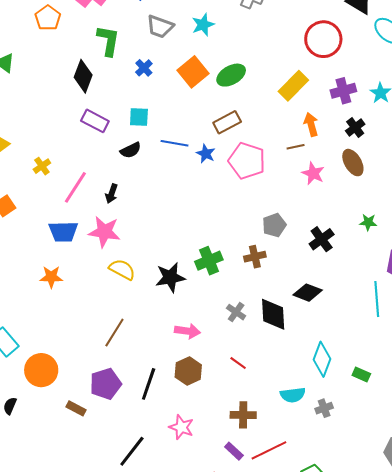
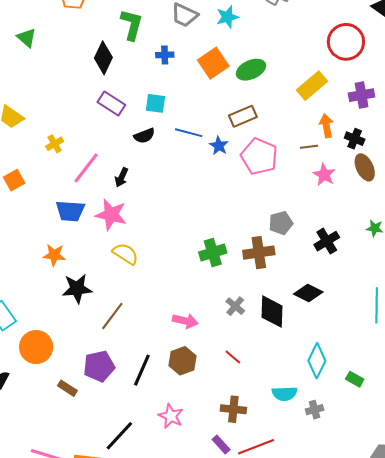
blue cross: (144, 68) -> (165, 55), turned 36
black cross: (355, 128) -> (355, 139), moved, turned -36
brown cross: (255, 257) -> (259, 253), size x1.4
black star: (170, 277) -> (77, 289), moved

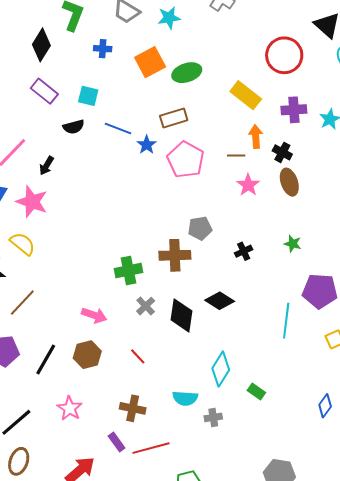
yellow rectangle: (312, 86) -> (246, 95), turned 72
black cross: (327, 241) -> (244, 251), size x0.7
green cross: (213, 253) -> (128, 271), moved
yellow semicircle: (125, 254) -> (23, 244), moved

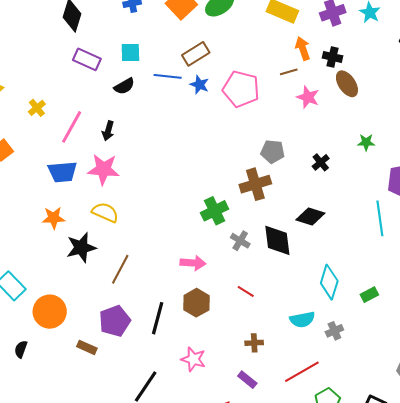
brown rectangle: (174, 118) -> (196, 54), moved
gray pentagon: (200, 228) -> (273, 152), turned 30
green rectangle: (256, 392) -> (369, 295), turned -48
brown cross: (133, 408) -> (254, 343), size x0.7
red line: (151, 448) -> (302, 372), moved

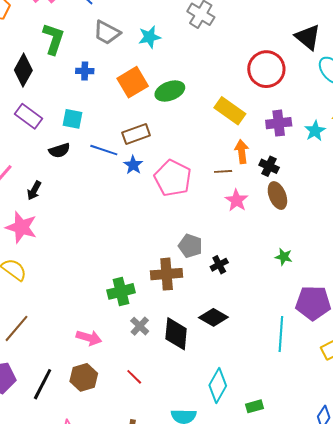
black cross: (321, 162) -> (219, 265), moved

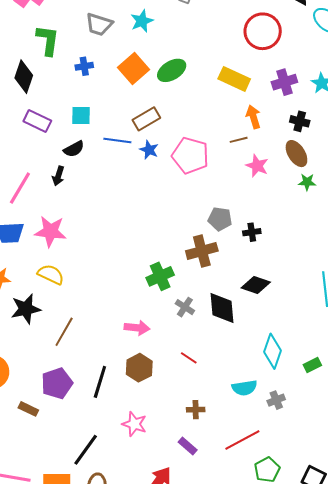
black cross: (269, 166) -> (300, 121), moved
black arrow: (34, 191) -> (58, 176), moved
green star: (284, 257) -> (307, 182), moved
black cross: (219, 265) -> (252, 232), turned 30

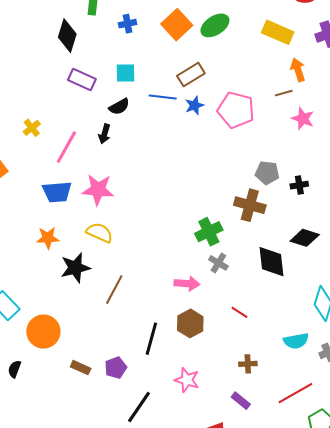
blue star: (149, 150) -> (194, 105), turned 30
brown cross: (202, 251) -> (250, 205), turned 32
gray cross: (185, 307) -> (218, 263), moved
purple pentagon: (57, 383) -> (116, 368), moved, size x0.7

